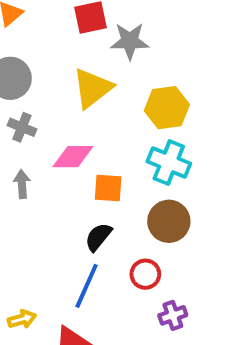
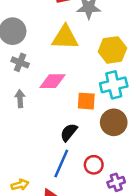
yellow triangle: (92, 88) -> (65, 37), turned 40
cyan cross: (169, 163) -> (114, 85), turned -35
orange square: (108, 188) -> (86, 101), moved
red circle: (145, 274) -> (94, 165), moved

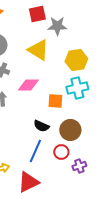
yellow triangle: (65, 37) -> (38, 50), turned 30
brown circle: (114, 122) -> (70, 130), moved
black semicircle: (69, 132) -> (41, 126), turned -105

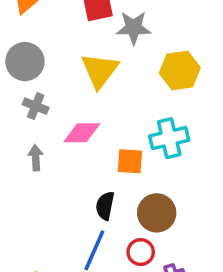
yellow triangle: (38, 50) -> (100, 70), turned 35
yellow hexagon: (76, 60) -> (180, 70), moved
black semicircle: (41, 126) -> (105, 206), turned 77

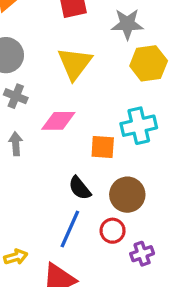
gray star: (134, 28) -> (127, 24), moved
black semicircle: (105, 206) -> (80, 188), turned -50

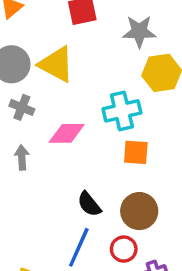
yellow triangle: (75, 63) -> (56, 64), moved, turned -39
cyan cross: (139, 126) -> (122, 111), moved
orange square: (103, 147) -> (136, 152), moved

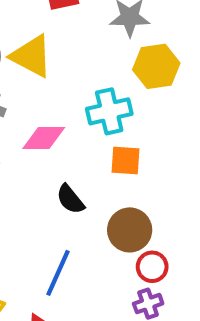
black semicircle: (89, 204) -> (70, 199), moved
red circle: (124, 249) -> (152, 267), moved

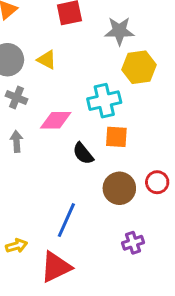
yellow triangle: (31, 56) -> (47, 60), size x0.6
black semicircle: (70, 199) -> (83, 153), moved
red circle: (152, 267) -> (157, 182), moved

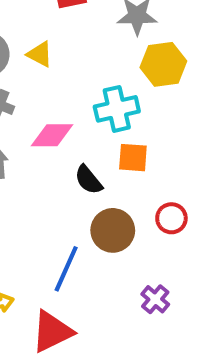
red circle: (157, 182) -> (171, 218), moved
brown circle: (119, 188) -> (113, 230), moved
purple cross: (133, 243) -> (155, 299), turned -30

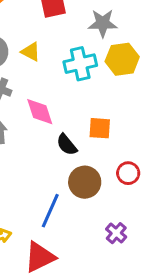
cyan cross: (117, 109) -> (80, 64), moved
pink diamond: (52, 135) -> (40, 112), turned 72

